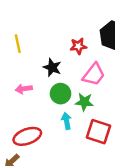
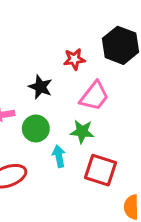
green circle: (61, 94) -> (36, 129), moved

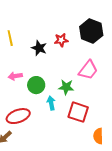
black star: (40, 87) -> (39, 48), moved
pink trapezoid: (94, 96) -> (88, 70), moved

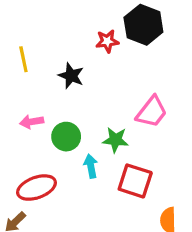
black hexagon: (91, 31) -> (143, 25), moved
red star: (61, 40) -> (107, 41), moved

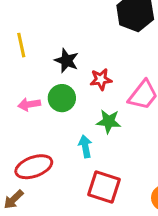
red star: (107, 41) -> (101, 79), moved
green circle: (66, 137) -> (62, 98), moved
red square: (135, 181) -> (104, 187), moved

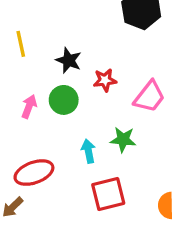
pink arrow: (29, 104) -> (29, 107), turned 120
green star: (109, 121) -> (123, 140), moved
red square: (104, 187) -> (108, 194), turned -32

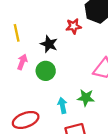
red star: (105, 80) -> (74, 26), moved
pink arrow: (29, 107) -> (22, 62), moved

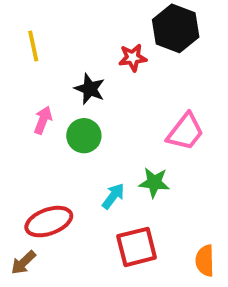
yellow line: (17, 33) -> (33, 46), moved
cyan arrow: (62, 105) -> (113, 196), turned 48

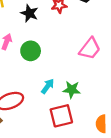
black star: (90, 89) -> (29, 13), moved
green star: (154, 183) -> (72, 90), moved

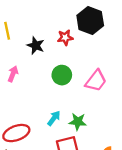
green circle: (31, 51) -> (62, 75), moved

